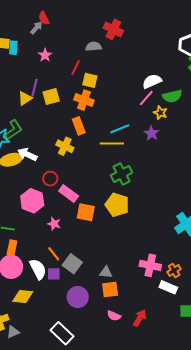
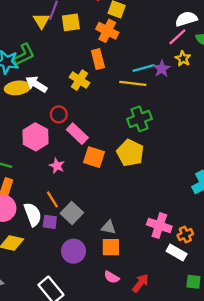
yellow triangle: (25, 98) -> (41, 21), turned -35
yellow star: (160, 113) -> (183, 59), moved
purple star: (151, 133) -> (162, 69), moved

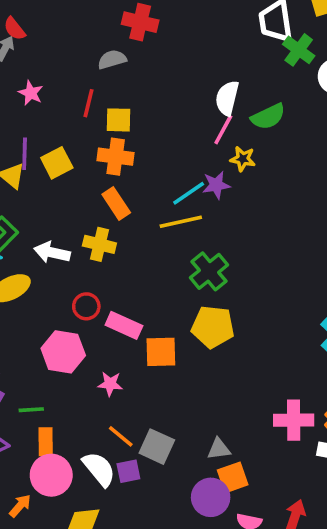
white semicircle: (186, 19) -> (227, 98), turned -40
purple star: (162, 69) -> (216, 185), turned -30
white arrow: (36, 84) -> (52, 252), moved
purple circle: (73, 251) -> (211, 497), moved

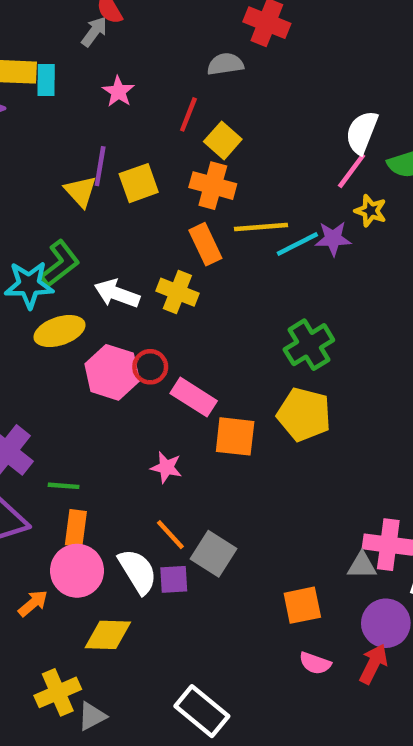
yellow square: (118, 120) -> (223, 140), turned 32
yellow line: (181, 222) -> (261, 227), moved
pink hexagon: (63, 352) -> (112, 372), moved
gray triangle: (219, 449) -> (362, 565), moved
purple circle: (211, 497) -> (386, 623), moved

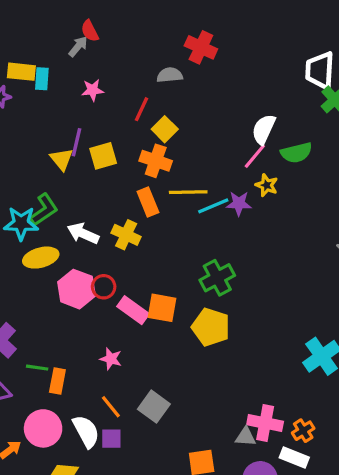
pink star: (118, 92) -> (93, 90), turned 30
orange square: (235, 436) -> (162, 308), moved
orange rectangle: (76, 528) -> (57, 381), moved
gray square: (213, 554) -> (154, 407), moved

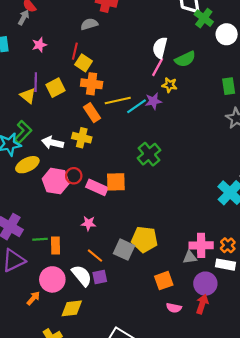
yellow square: (165, 129) -> (84, 63), moved
yellow pentagon: (211, 327) -> (145, 239), moved

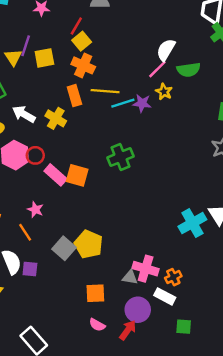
orange line: (95, 256) -> (25, 232), moved

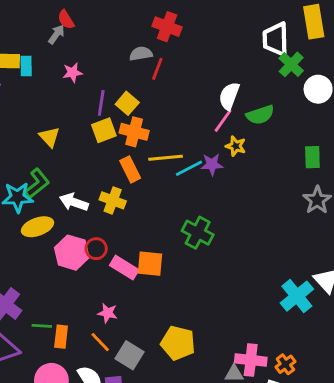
red line: (76, 26) -> (157, 69), moved
purple line: (26, 46) -> (101, 103), moved
yellow square: (44, 58) -> (104, 130), moved
green cross: (121, 157) -> (198, 233), turned -30
gray square: (64, 248) -> (130, 355), moved

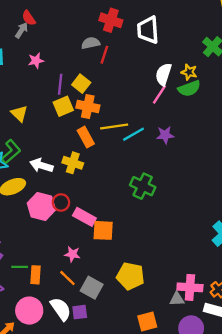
white trapezoid: (276, 39) -> (148, 30), moved
yellow star: (236, 146) -> (189, 72), moved
purple star: (212, 164) -> (165, 135), moved
orange square: (150, 264) -> (103, 230), moved

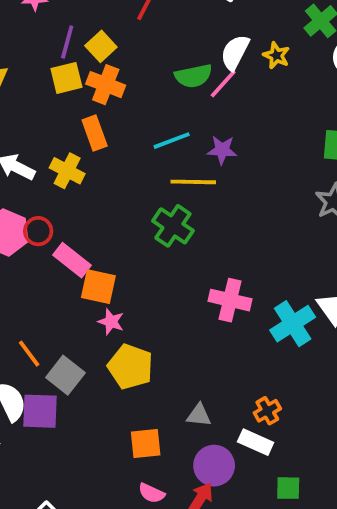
green semicircle: (189, 88) -> (193, 76), moved
yellow line: (114, 126) -> (193, 182), moved
pink star: (72, 254) -> (111, 322), moved
pink cross: (190, 287) -> (230, 300), moved
purple square: (80, 312) -> (40, 411), size x1.5

